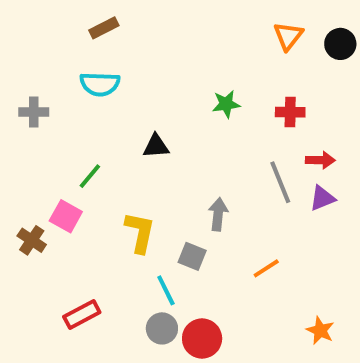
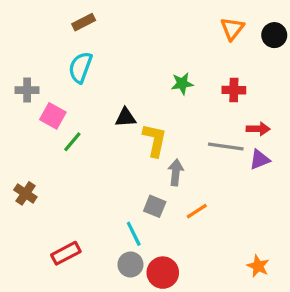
cyan semicircle: (100, 84) -> (80, 67), turned 108
gray line: (280, 182) -> (226, 147), turned -60
pink square: (66, 216) -> (53, 116), moved
yellow L-shape: (140, 232) -> (155, 140), moved
orange line: (266, 268) -> (197, 211), moved

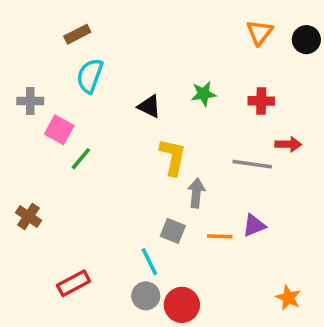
brown rectangle: (84, 22) -> (77, 34), moved
black triangle: (126, 117) -> (149, 106), moved, turned 30
purple triangle: (260, 159) -> (254, 225), moved
orange line: (197, 211) -> (220, 236), turned 35

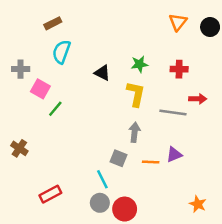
yellow L-shape: (173, 157) -> (136, 94), moved

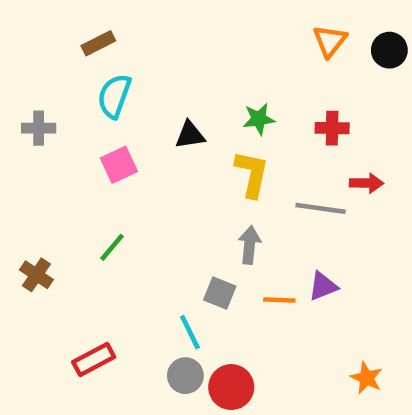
black triangle: (102, 73) -> (190, 135), turned -35
pink square: (40, 89) -> (119, 165), moved, turned 36
green line: (55, 109) -> (112, 247), moved

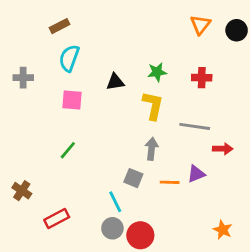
pink square: (119, 165) -> (72, 100), turned 30
red arrow: (366, 183) -> (223, 149), moved
brown cross: (36, 275) -> (22, 191), moved

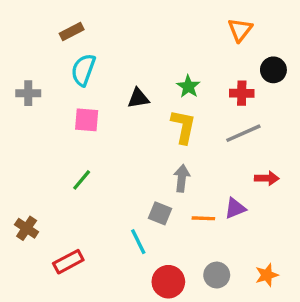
black circle: (237, 30) -> (273, 70), moved
green star: (157, 72) -> (188, 87), turned -30
gray line: (195, 126) -> (243, 133), moved, turned -32
gray circle: (112, 228) -> (217, 275), moved
orange star: (223, 230) -> (267, 275), turned 30

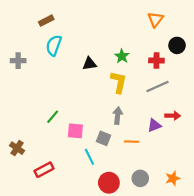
pink square: (87, 120) -> (75, 131), moved
purple triangle: (235, 208) -> (154, 125), moved

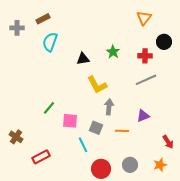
gray cross: (18, 61) -> (17, 28), moved
yellow L-shape: (119, 82) -> (97, 85), moved, turned 140
red arrow: (173, 116) -> (168, 142), moved, turned 56

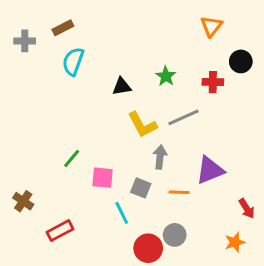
gray line: (146, 80) -> (183, 117), moved
purple triangle: (143, 116) -> (210, 170), size x1.5
gray circle: (130, 165) -> (175, 235), moved

